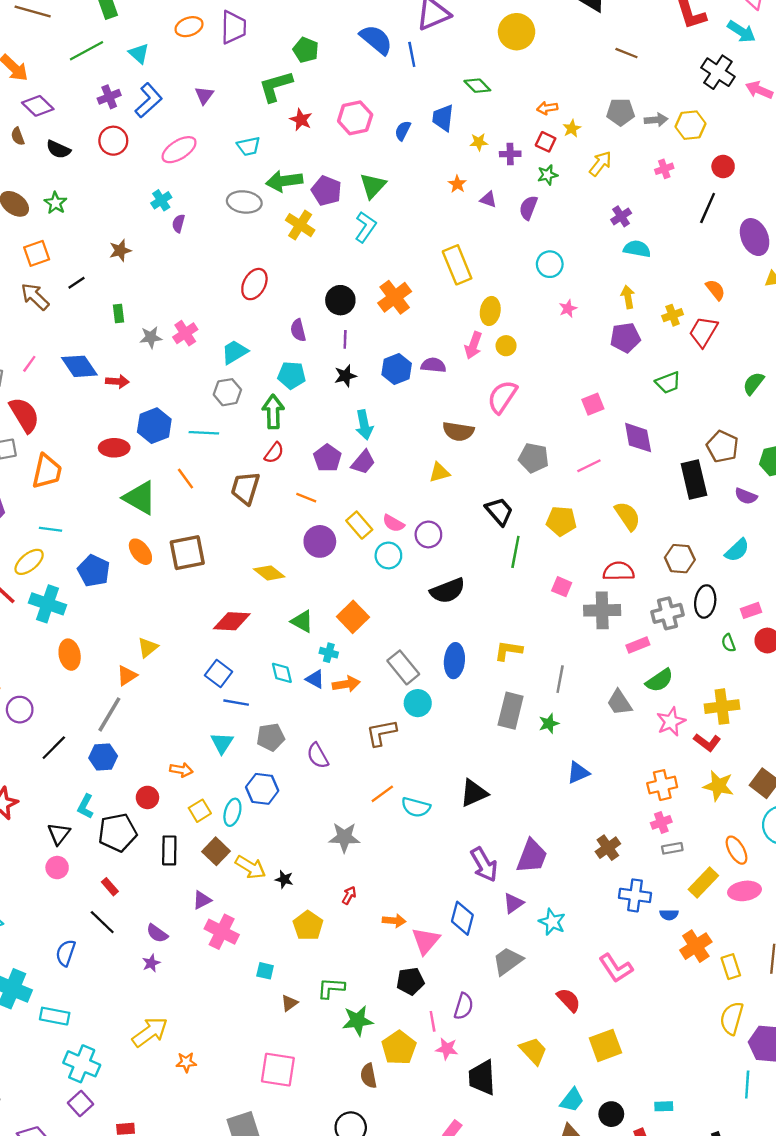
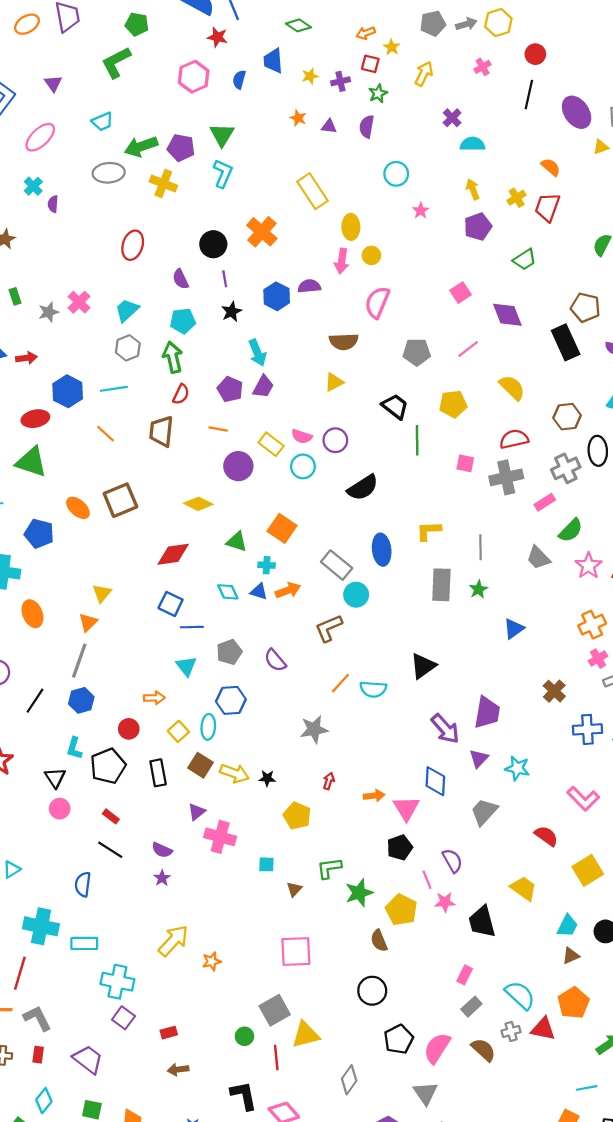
red star: (301, 120) -> (217, 37), moved
green triangle: (140, 498) -> (31, 462), moved
purple semicircle: (464, 1006) -> (452, 861), turned -35

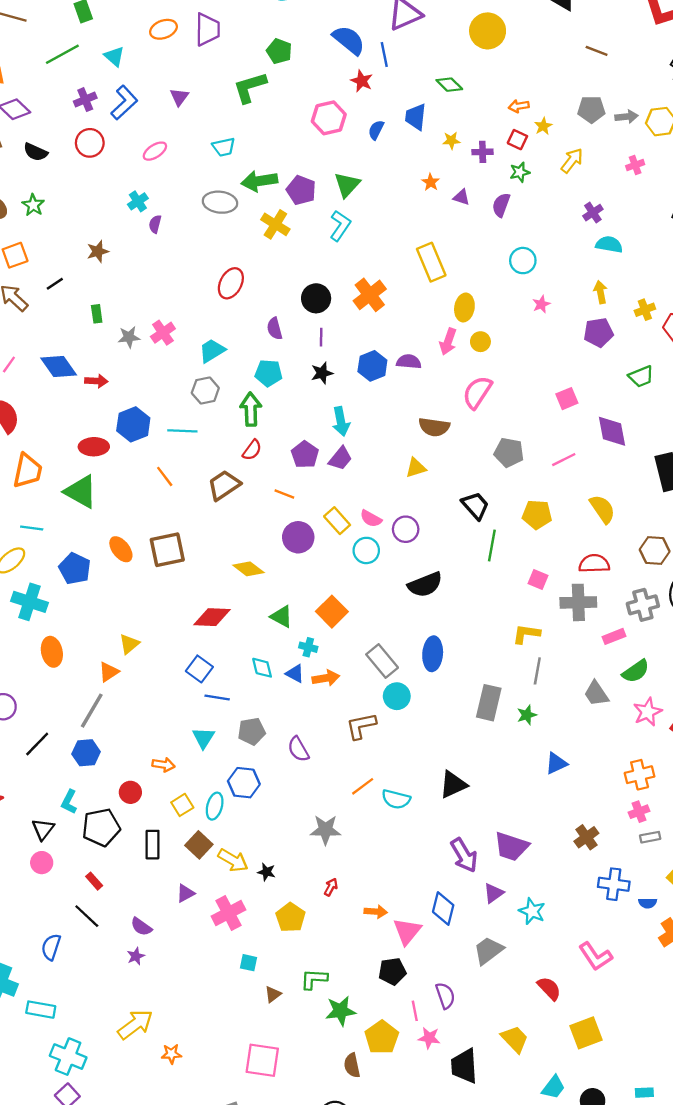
pink ellipse: (40, 137) -> (155, 151), size x0.7
brown trapezoid: (161, 431) -> (224, 485), turned 40
yellow L-shape: (429, 531) -> (526, 634), moved
purple trapezoid: (487, 713) -> (511, 846), turned 88
pink cross: (220, 837) -> (228, 913), moved, turned 36

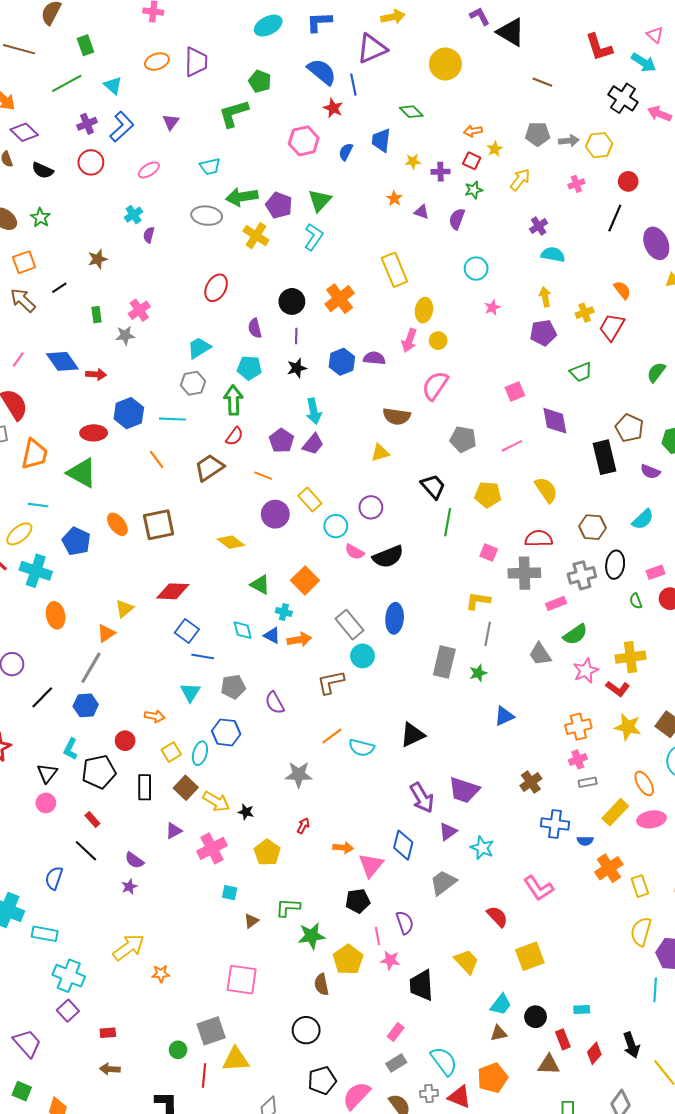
pink cross: (163, 333) -> (139, 310), moved
pink semicircle: (371, 519) -> (355, 552), moved
red diamond: (212, 617) -> (173, 591), moved

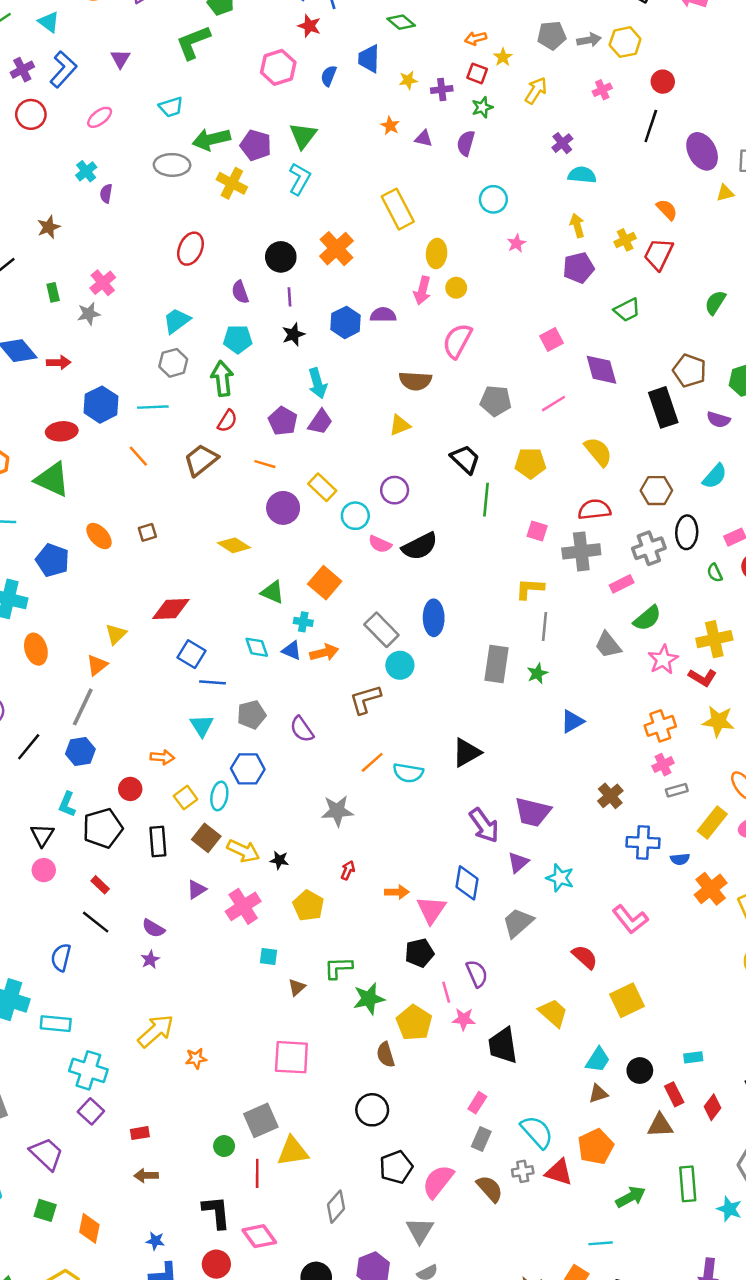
brown square: (159, 525) -> (147, 532), size x0.5
gray rectangle: (396, 1063) -> (481, 1139), turned -30

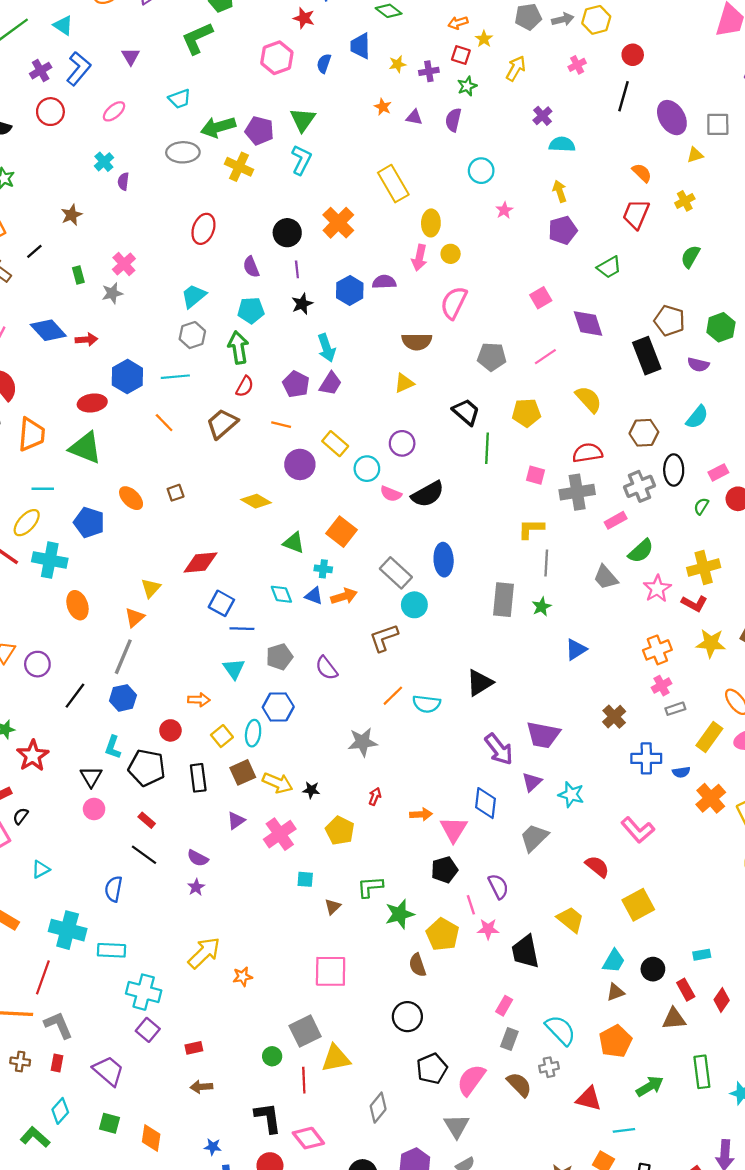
yellow cross: (625, 240) -> (685, 201), moved
green semicircle: (715, 573) -> (701, 506), turned 60
black pentagon: (103, 828) -> (147, 768), turned 30
brown square: (206, 838) -> (243, 772), turned 30
red triangle: (559, 1172) -> (589, 1099), moved

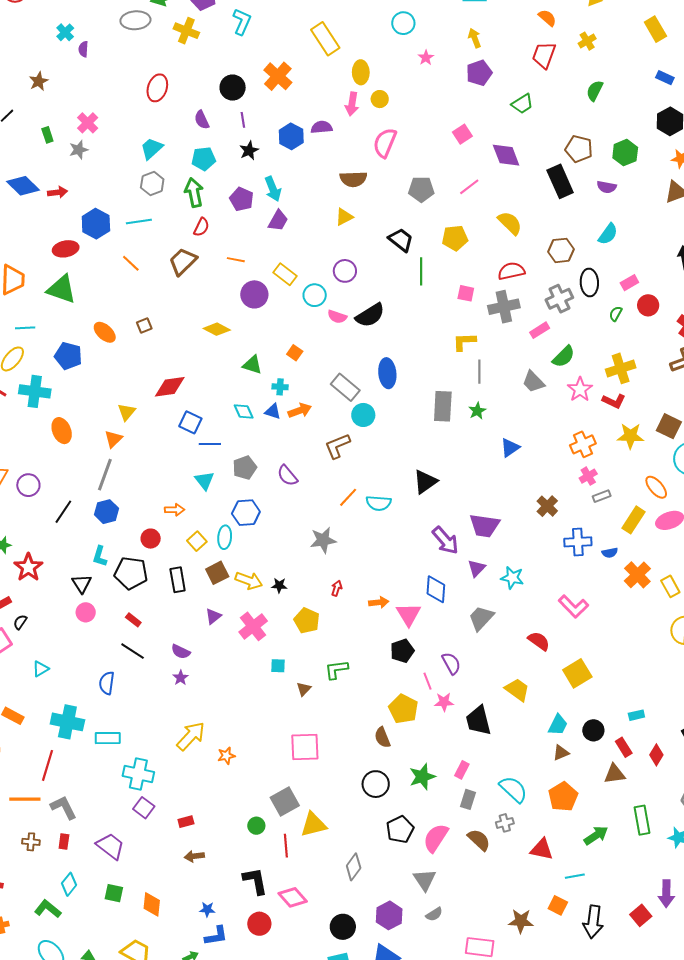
purple pentagon: (296, 384) -> (242, 199), moved
orange square: (341, 532) -> (295, 353), size x0.6
green star: (400, 914) -> (422, 777), moved

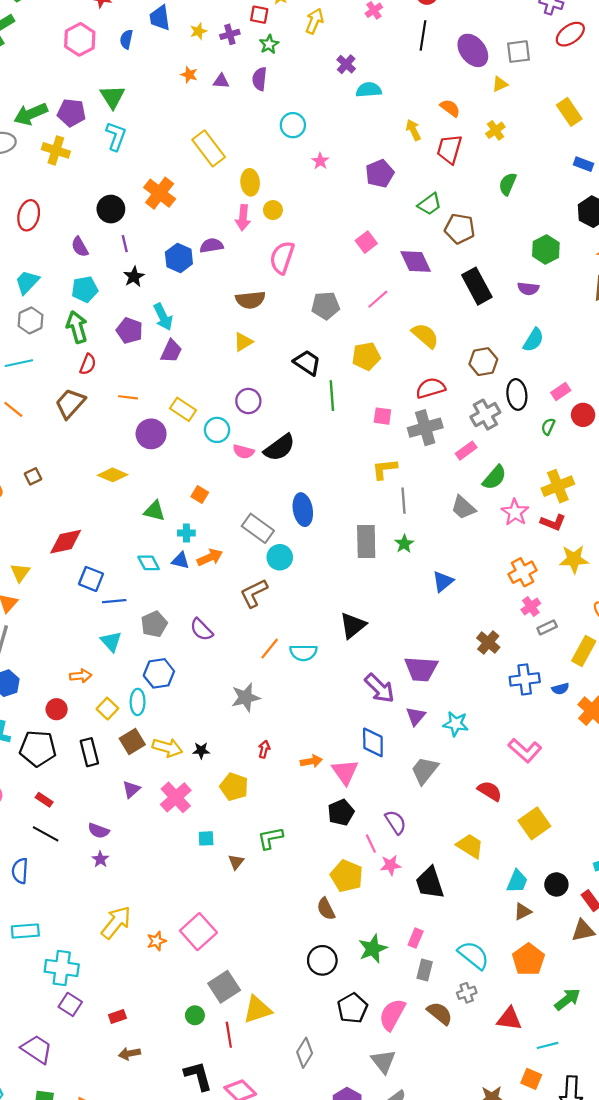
yellow arrow: (475, 38) -> (413, 130), moved
brown pentagon: (579, 149) -> (460, 229), moved
pink square: (305, 747) -> (198, 932), moved, turned -36

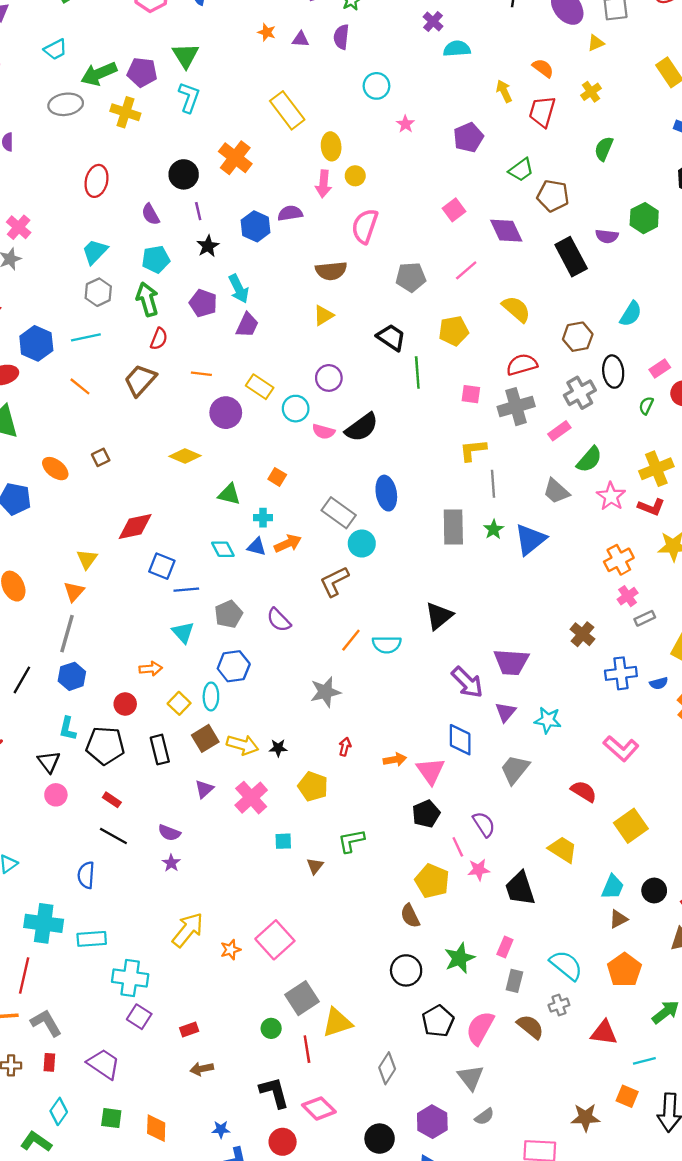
purple semicircle: (528, 289) -> (607, 236), moved
blue triangle: (443, 581) -> (530, 539), moved, size x1.4

